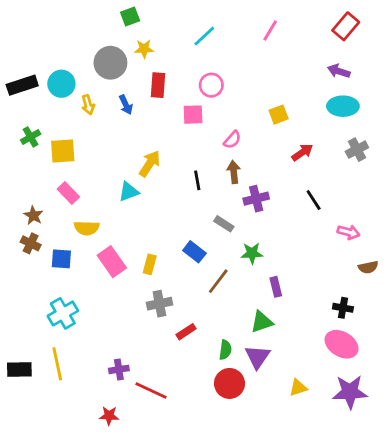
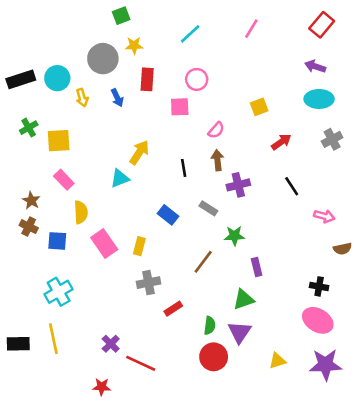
yellow semicircle: (87, 228) -> (81, 212), turned -95
blue rectangle: (194, 252) -> (168, 215), moved
purple cross: (119, 369) -> (111, 344), turned -36

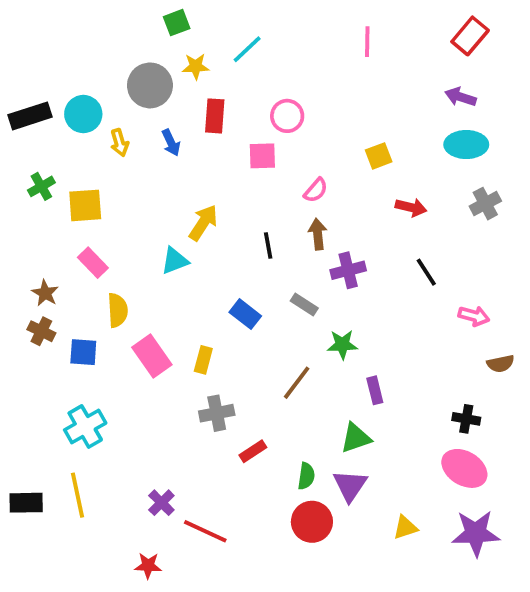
pink line: (251, 29) -> (367, 42), turned -30
cyan line: (190, 34) -> (247, 49), moved
red arrow: (281, 142) -> (411, 207), turned 48

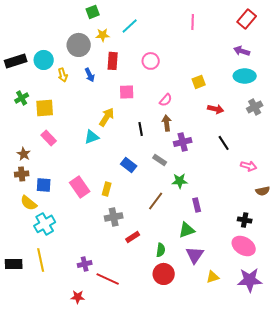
pink square: (262, 156) -> (127, 92), moved
yellow semicircle: (118, 310) -> (29, 203), moved, turned 132
brown cross: (41, 331) -> (22, 174), turned -32
purple triangle: (350, 486) -> (195, 255), moved
purple cross: (161, 503) -> (85, 264), turned 32

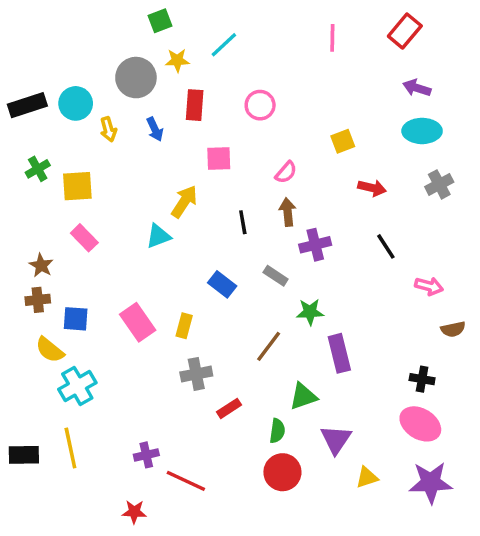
red rectangle: (247, 19) -> (405, 31), moved
purple rectangle: (197, 205) -> (339, 353), size x1.5
green triangle: (187, 230) -> (303, 396), moved

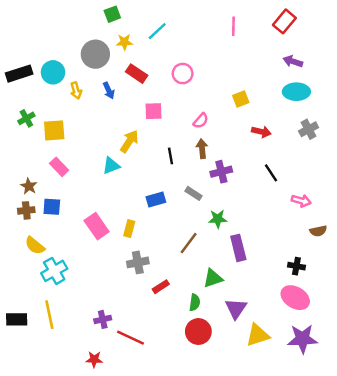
red rectangle: (195, 105) -> (137, 74), turned -60
blue rectangle: (222, 284) -> (156, 199), turned -54
blue square: (76, 319) -> (52, 207), moved
yellow triangle: (367, 477) -> (258, 335), size x1.5

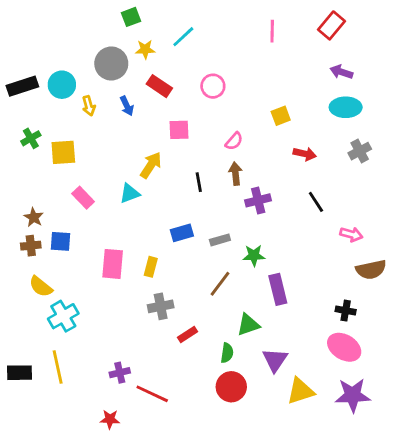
pink rectangle: (59, 167) -> (83, 198), moved
gray rectangle: (193, 193) -> (220, 240), moved, turned -49
pink rectangle: (97, 226) -> (113, 264), turned 40
brown semicircle: (318, 231) -> (371, 270), size x1.5

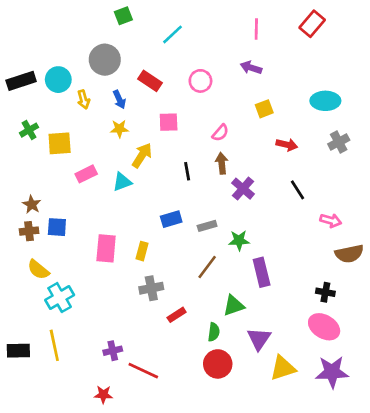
yellow star: (145, 49) -> (119, 129), moved
purple arrow: (341, 72) -> (251, 68), moved
pink rectangle: (83, 198) -> (86, 174), moved, turned -72
purple cross: (258, 200) -> (243, 189), turned -35

